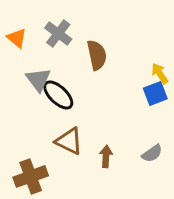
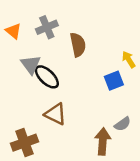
gray cross: (58, 34) -> (47, 27), turned 30
blue square: (155, 93) -> (114, 81), moved
brown arrow: (106, 156) -> (103, 141), moved, size x1.5

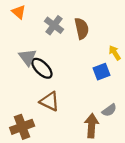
gray cross: (47, 27) -> (54, 25), moved, turned -30
orange triangle: (13, 31) -> (19, 12), moved
brown semicircle: (78, 45) -> (82, 29), moved

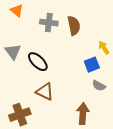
gray cross: (54, 25) -> (49, 23), turned -30
gray triangle: (28, 57) -> (13, 52), moved
gray semicircle: (109, 110) -> (99, 86), moved, turned 64

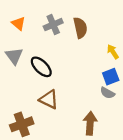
orange triangle: (17, 11) -> (18, 23), moved
gray cross: (49, 23) -> (53, 25), turned -30
blue square: (92, 65) -> (111, 77), moved

